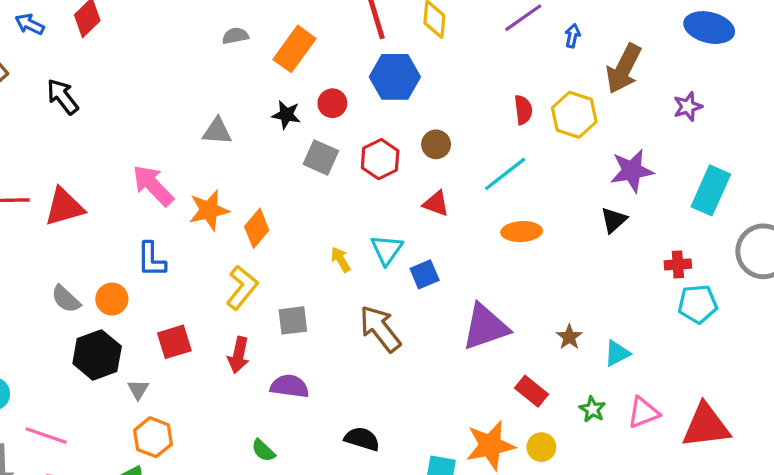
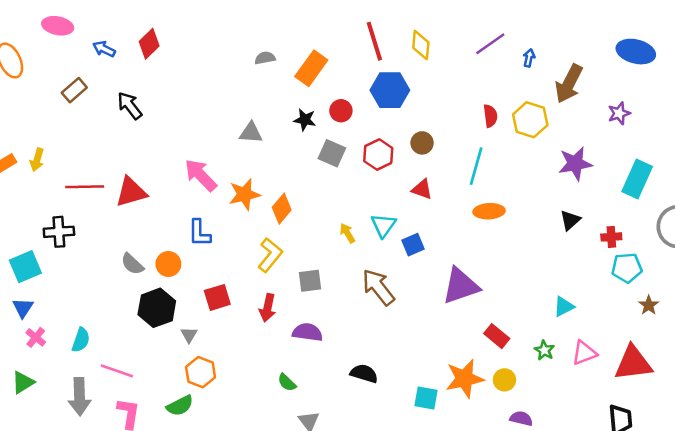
cyan line: (505, 174) -> (476, 166), turned -36
black triangle: (614, 220) -> (570, 220), moved
brown star: (569, 337) -> (649, 305), moved

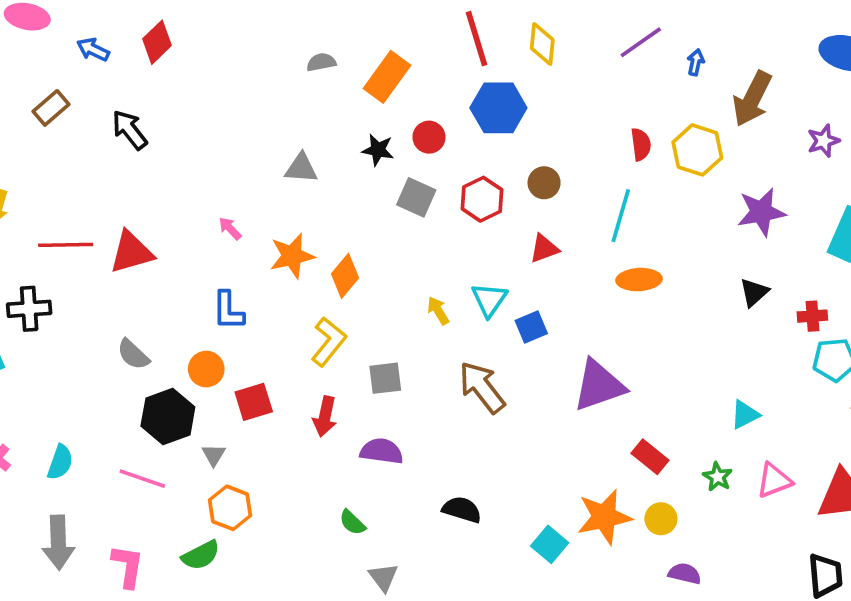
pink arrow: (201, 175) -> (230, 228), size x0.5
red triangle: (422, 189) -> (544, 249), turned -40
orange circle: (168, 264) -> (206, 369), moved
pink line: (117, 371) -> (142, 479), moved
cyan square: (426, 398) -> (550, 544), turned 30

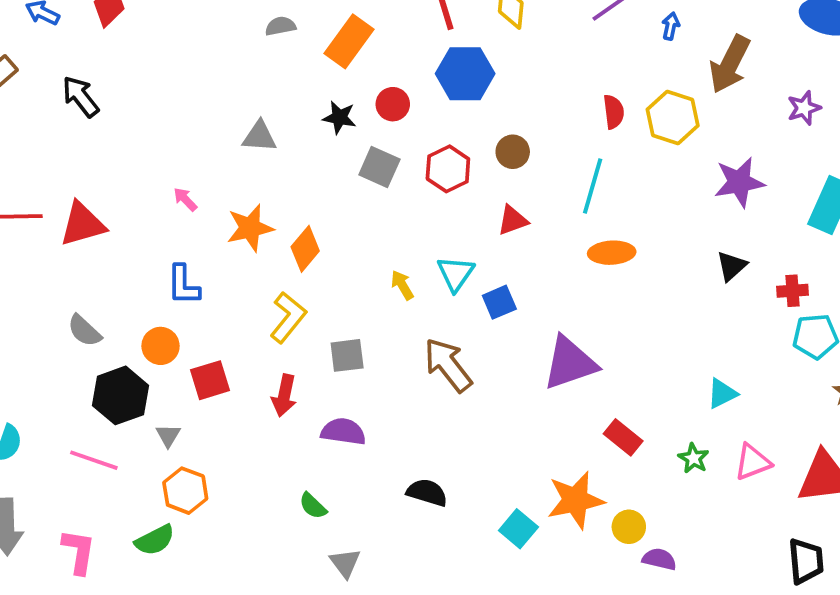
yellow circle: (661, 519) -> (629, 527), moved

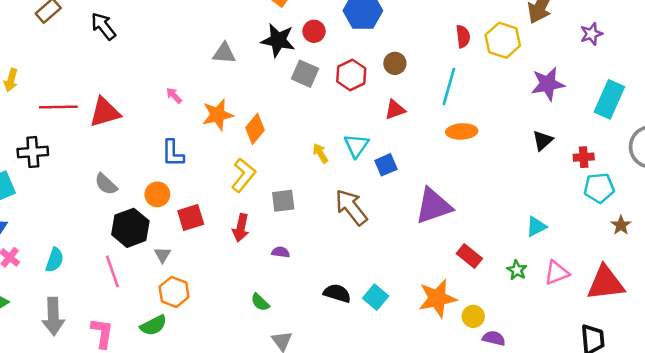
black star: (339, 117) -> (278, 40), size x1.5
purple semicircle: (343, 432) -> (281, 252), size x0.6
pink line: (94, 460) -> (112, 271), turned 52
cyan square: (518, 529) -> (376, 297), moved

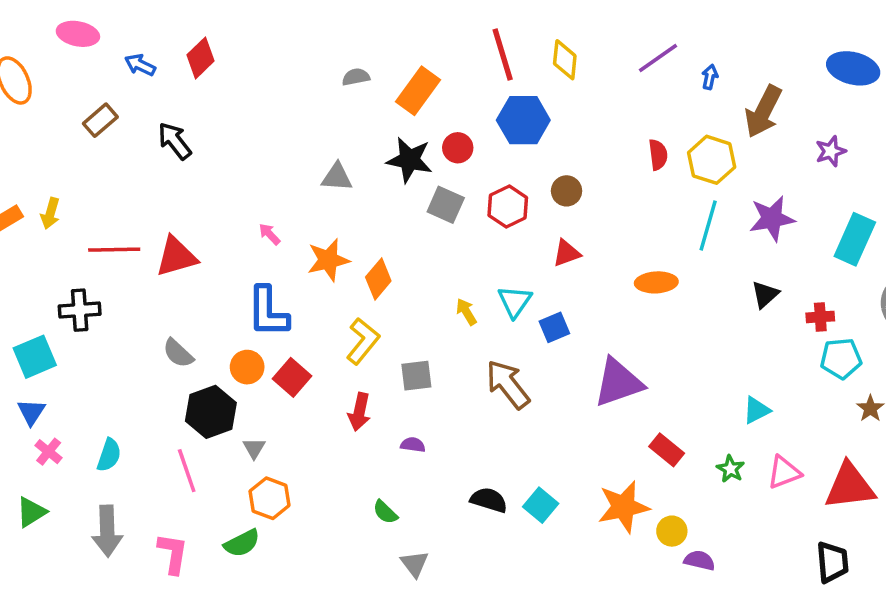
cyan line: (449, 87) -> (708, 225), moved
blue L-shape: (173, 153) -> (268, 312), size x1.4
red square: (191, 217) -> (292, 377), moved, turned -32

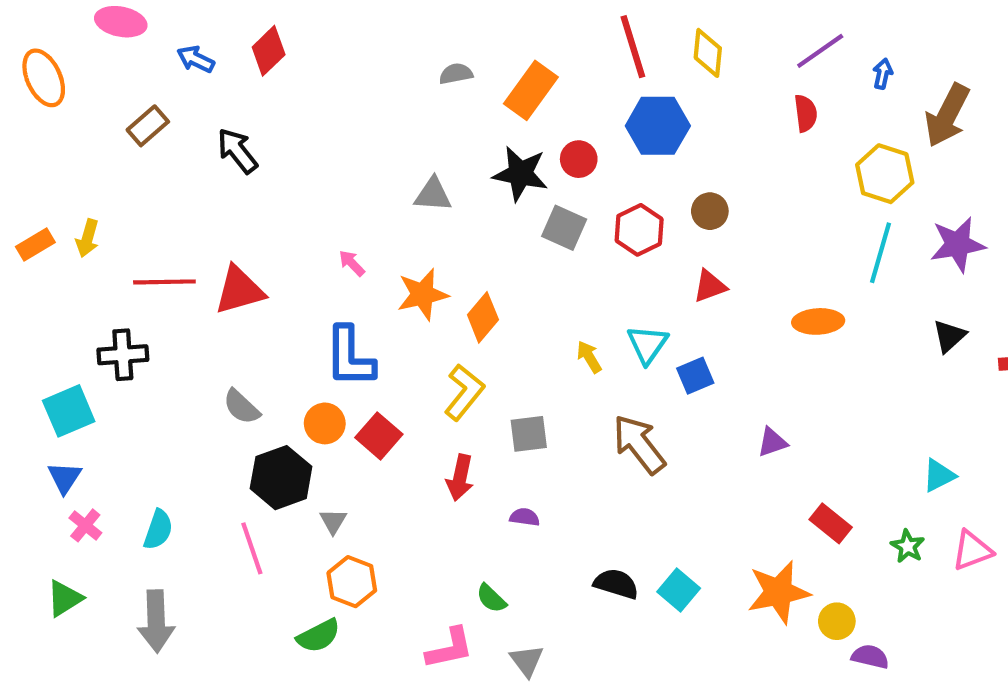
red semicircle: (658, 155) -> (806, 113), moved
purple triangle: (618, 383) -> (772, 442), size x0.5
pink L-shape: (173, 553) -> (450, 648), moved, turned 69

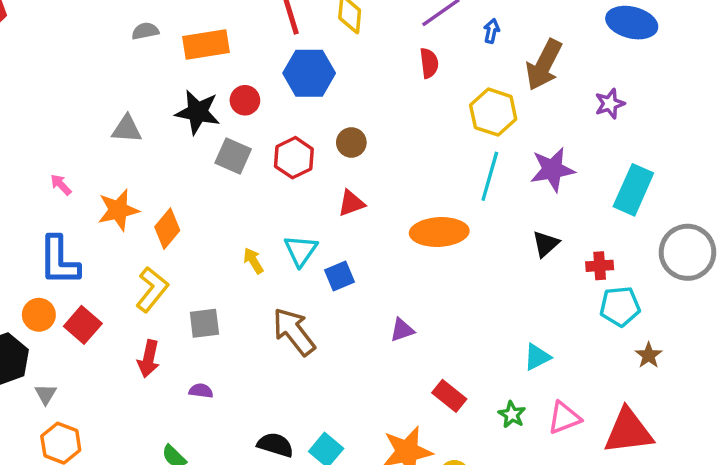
orange rectangle: (531, 90) -> (206, 45), turned 45
orange ellipse: (818, 321) -> (439, 232), size x1.4

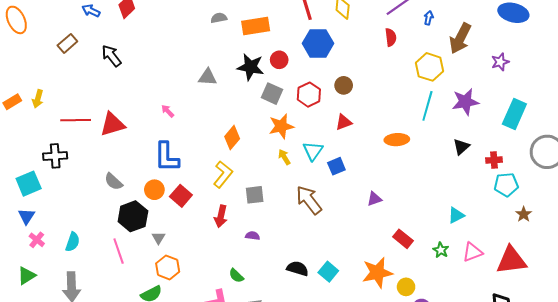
orange star: (118, 210) -> (281, 126), moved
orange ellipse: (439, 232) -> (397, 140), size x0.7

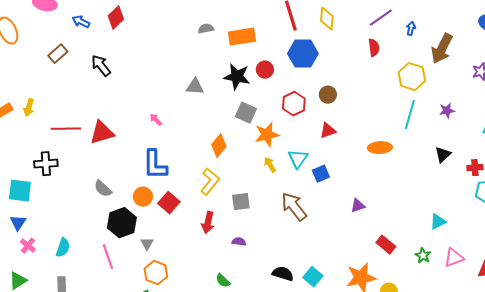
gray square: (272, 94) -> (246, 113), moved
purple star: (465, 102) -> (447, 111), size x0.6
cyan square: (29, 184) -> (20, 191), turned 30

